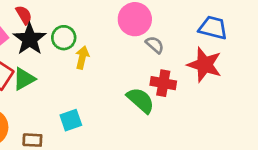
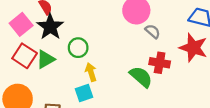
green circle: (64, 38) -> (78, 48), moved
yellow arrow: (82, 58) -> (91, 72), moved, turned -30

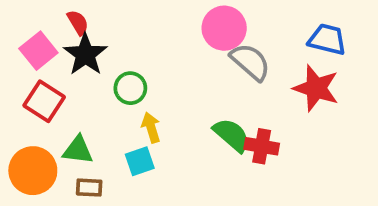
gray semicircle: (153, 31) -> (250, 62), size x1.6
green triangle: (46, 59) -> (78, 150), moved, turned 36
red cross: (160, 63) -> (262, 146), moved

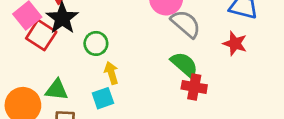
red star: (316, 88) -> (235, 43), size x0.7
red square: (44, 101) -> (41, 35), moved
green semicircle: (232, 135) -> (184, 65), moved

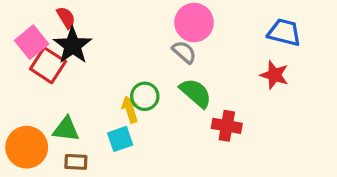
gray semicircle: (186, 24) -> (184, 52), moved, size x0.7
green circle: (96, 43) -> (145, 96), moved
green semicircle: (184, 65) -> (196, 93), moved

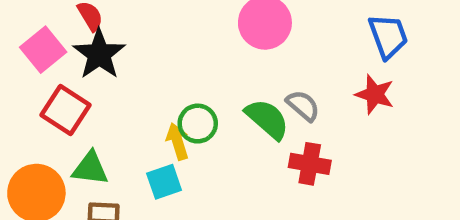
blue trapezoid: (284, 32) -> (388, 36), turned 56
gray semicircle: (184, 52) -> (303, 106), moved
red square: (48, 65) -> (66, 110), moved

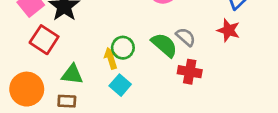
green triangle: (90, 168) -> (72, 74), moved
cyan square: (164, 182) -> (120, 85), moved, turned -30

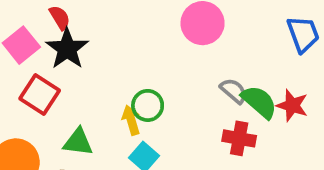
red star: (228, 30) -> (292, 105), moved
green semicircle: (164, 45) -> (259, 102), moved

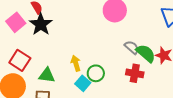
red square: (40, 94) -> (20, 60), moved
green circle: (148, 105) -> (96, 73), moved

